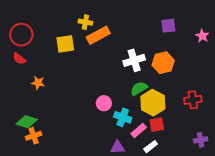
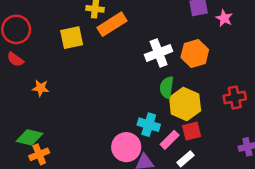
pink star: (202, 36) -> (224, 18), moved
green semicircle: (139, 88) -> (167, 87), turned -48
pink circle: (104, 103) -> (126, 147), moved, size x1.5

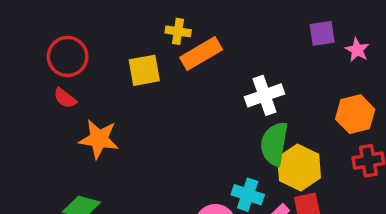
orange hexagon: (195, 53) -> (355, 114), moved
green semicircle: (167, 87) -> (274, 144), size x1.4
orange star: (41, 88) -> (99, 139), size x1.6

